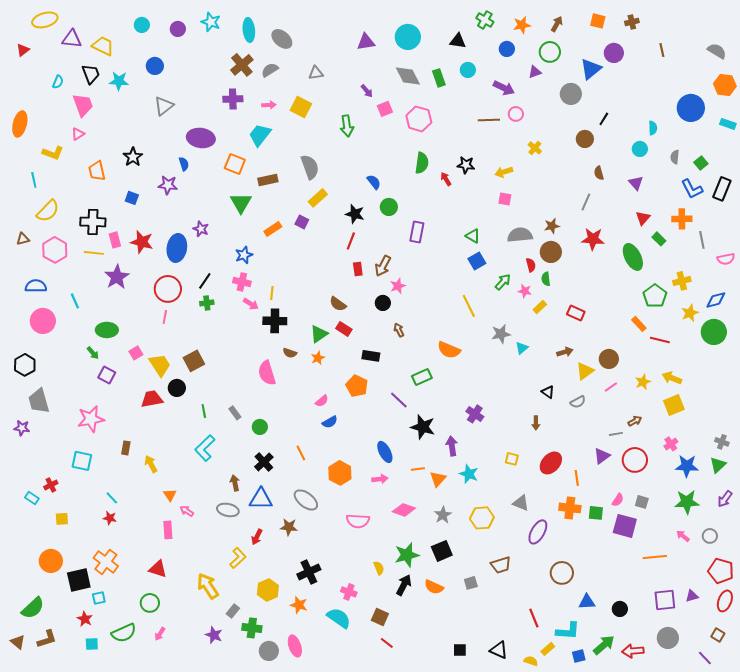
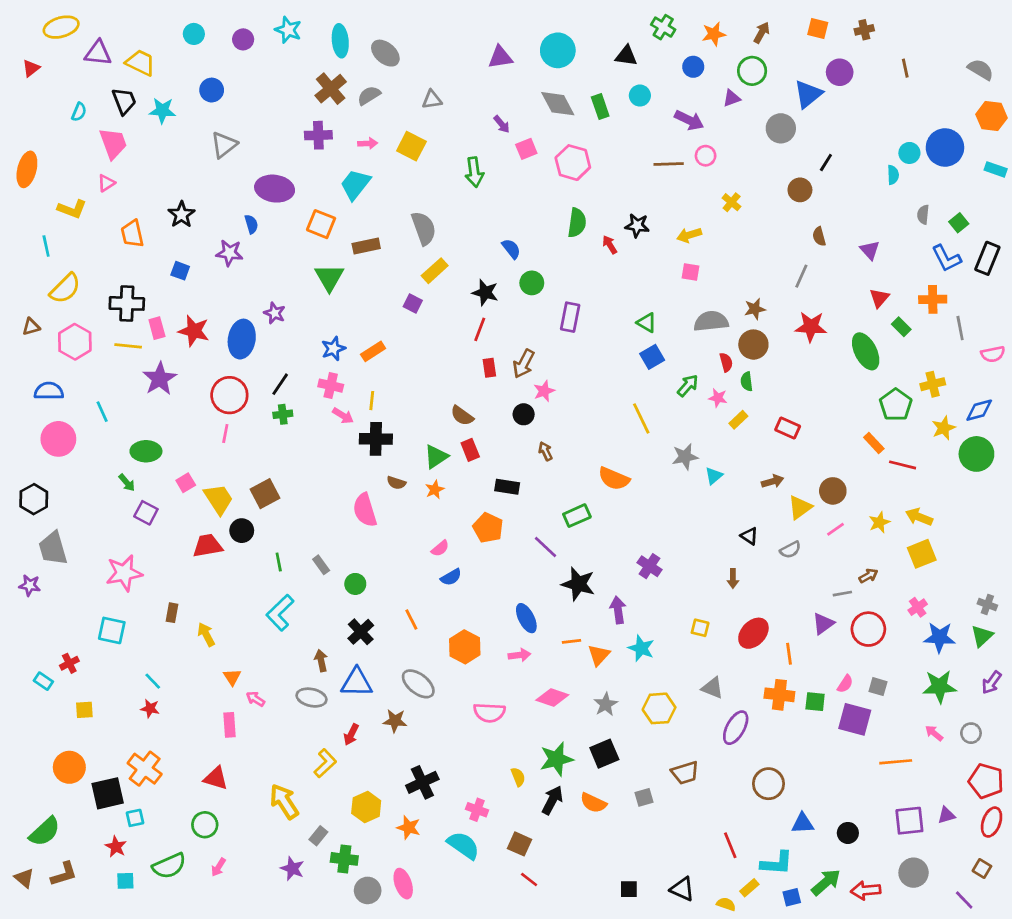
cyan circle: (640, 149) -> (909, 153), moved
orange rectangle: (273, 229) -> (373, 351), moved
red rectangle: (344, 329) -> (470, 450), turned 35

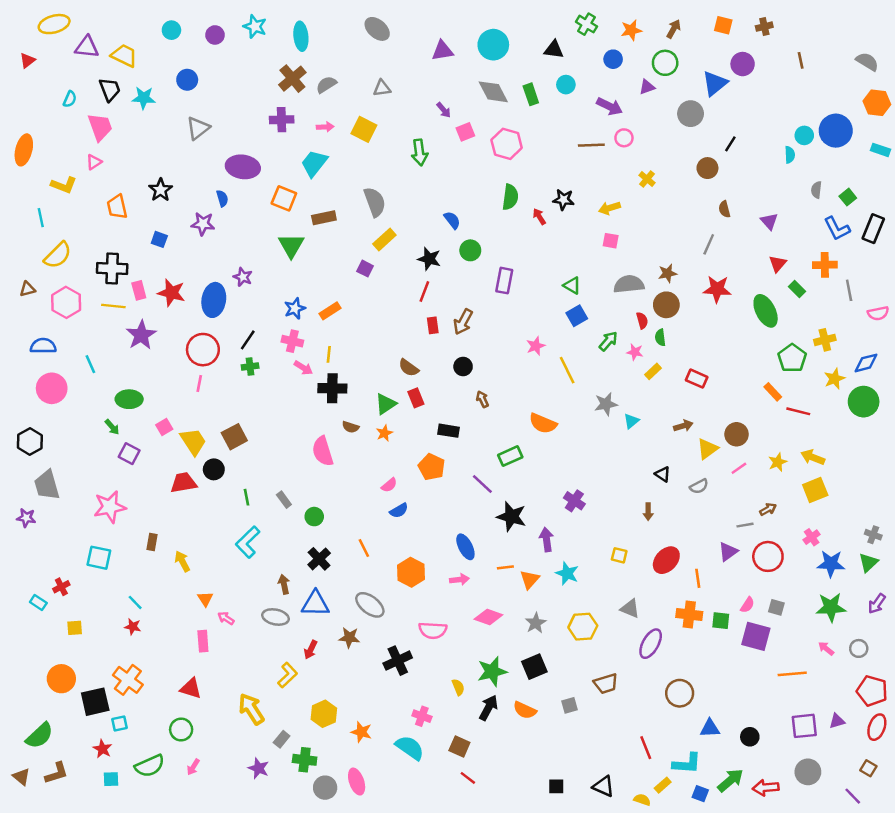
gray ellipse: (385, 53) -> (377, 29), moved
pink star: (544, 391) -> (536, 346), moved
black cross: (422, 782) -> (398, 661), moved
blue square: (792, 897) -> (700, 794), turned 35

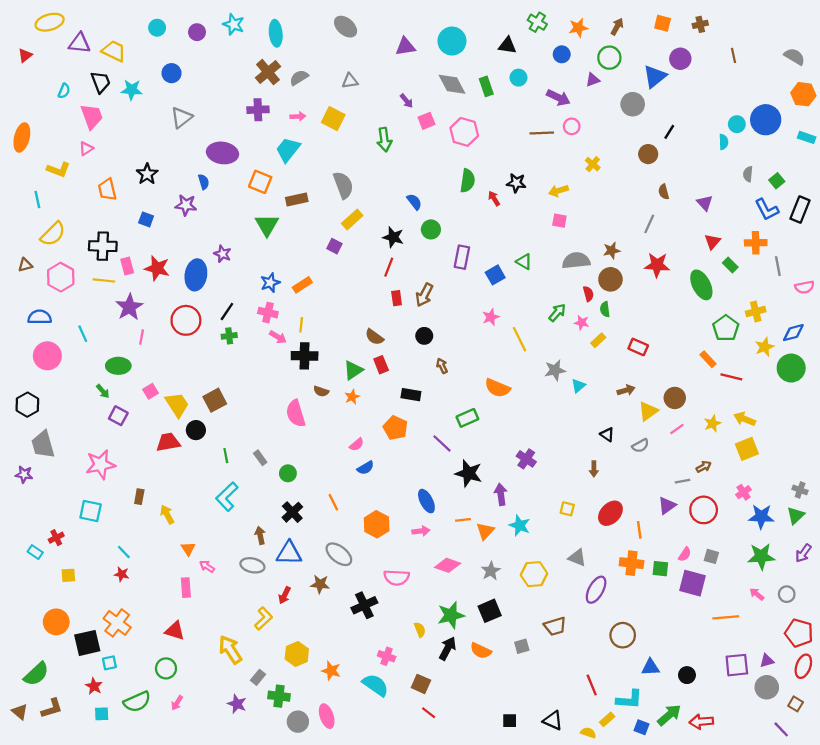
blue square: (577, 316) -> (495, 275), moved
pink line: (199, 383) -> (142, 337), moved
gray circle: (808, 772) -> (767, 687), moved

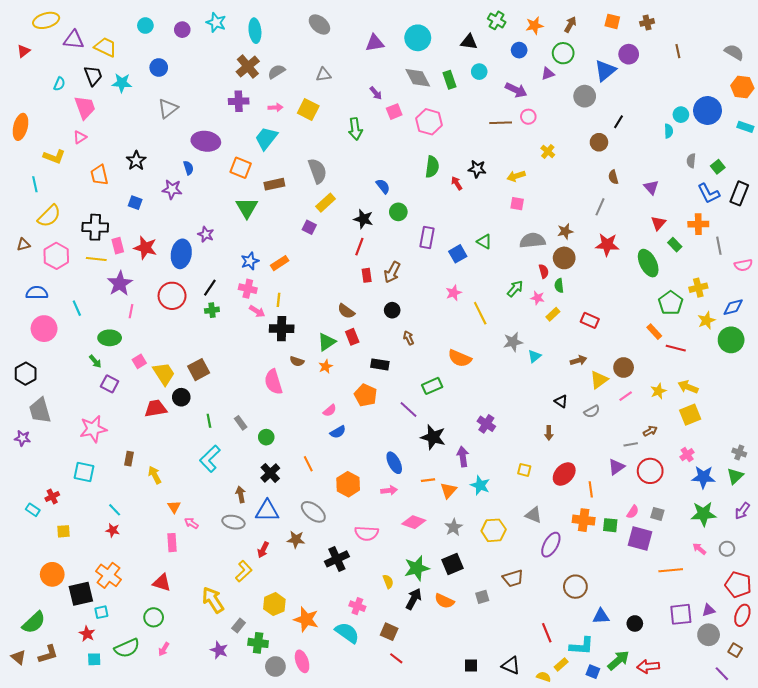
orange star: (331, 671) -> (306, 619), size x1.4

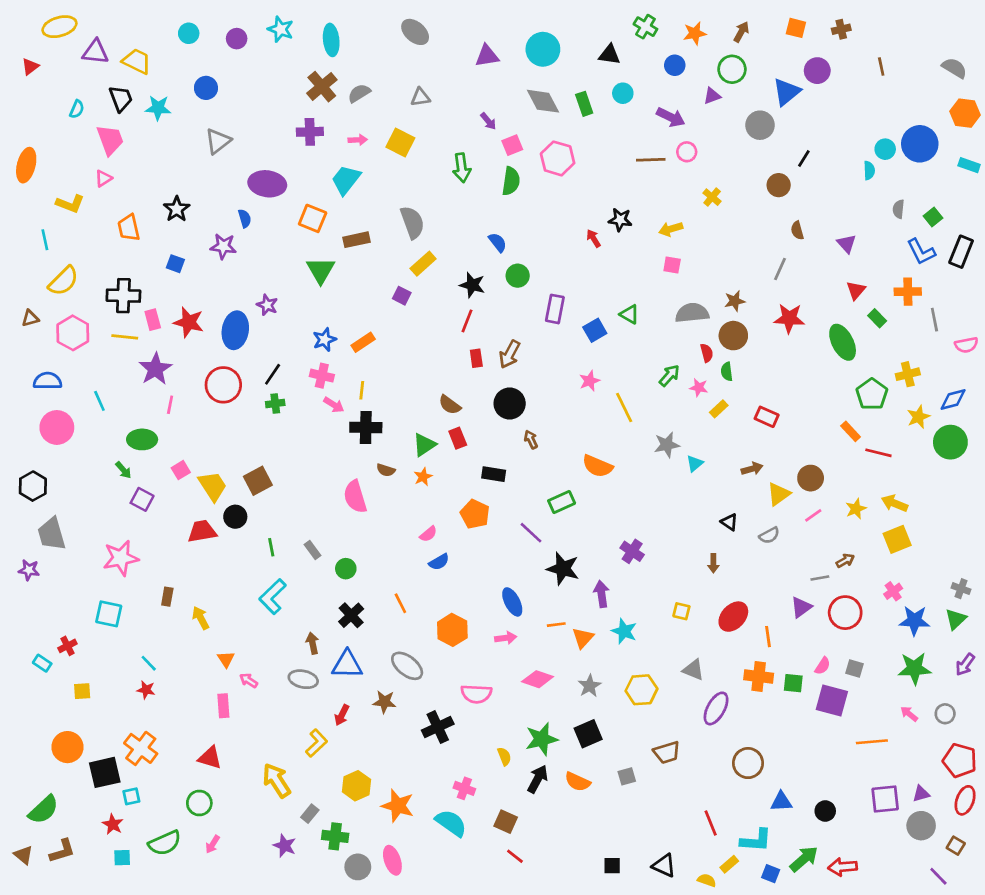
green semicircle: (432, 167) -> (511, 181), moved
black circle: (392, 310) -> (510, 404), size x1.5

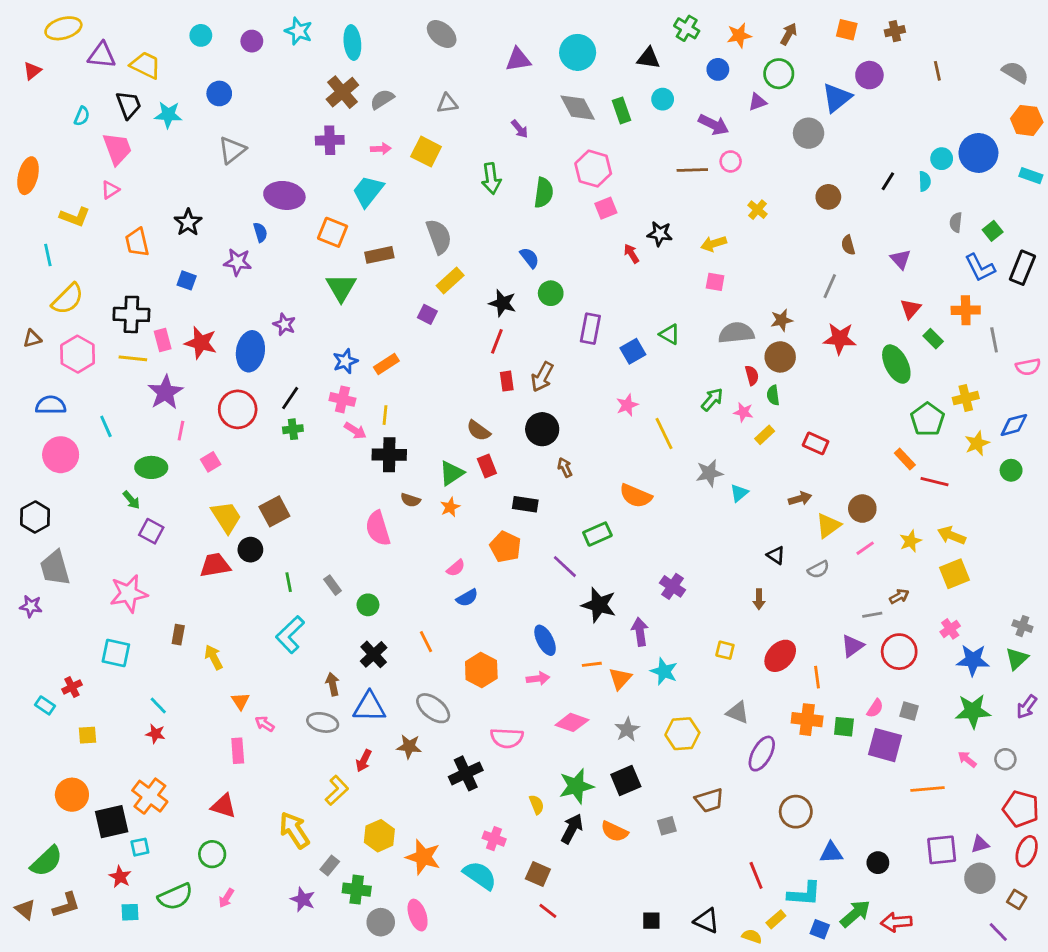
pink square: (512, 145) -> (606, 208), moved
black line: (804, 158) -> (888, 181), moved
green circle: (950, 442) -> (1011, 470), size x0.6
pink square: (181, 470) -> (211, 462), moved

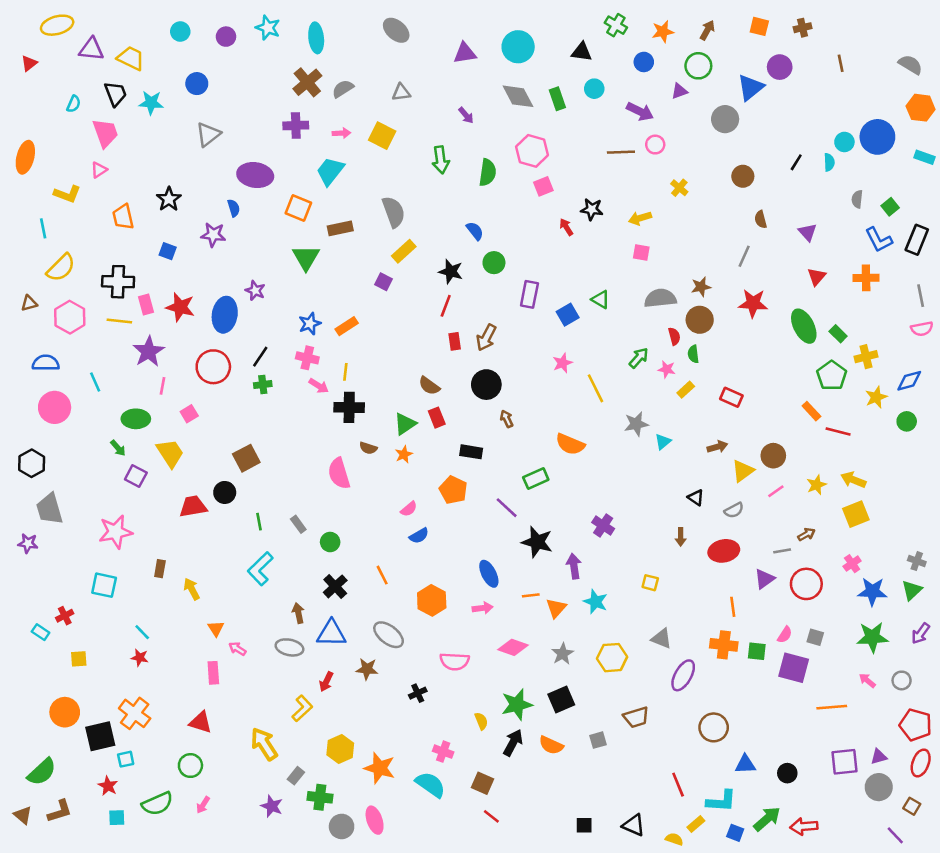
green rectangle: (933, 339) -> (838, 334), moved
gray line: (994, 340) -> (921, 296), moved
yellow trapezoid: (226, 517) -> (170, 453), moved
red ellipse: (780, 656) -> (724, 551), moved, turned 36
black cross: (466, 773) -> (418, 693), size x0.6

